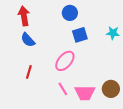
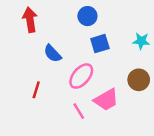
blue semicircle: (28, 40) -> (52, 54), moved
brown circle: (111, 89) -> (139, 80), moved
pink trapezoid: (85, 93) -> (106, 100), moved, turned -30

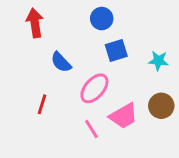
cyan star: (141, 41) -> (158, 61), moved
brown circle: (139, 80) -> (161, 106), moved

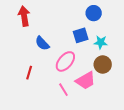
blue circle: (102, 19) -> (94, 13), moved
cyan star: (158, 61) -> (101, 42), moved
brown circle: (161, 106) -> (103, 64), moved

